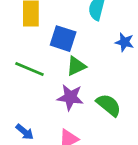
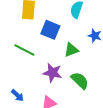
green triangle: (76, 66) -> (71, 50), moved

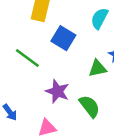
green triangle: (71, 50) -> (98, 68), moved

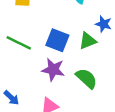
blue square: (63, 38) -> (57, 40), moved

